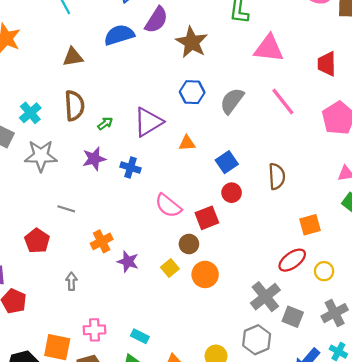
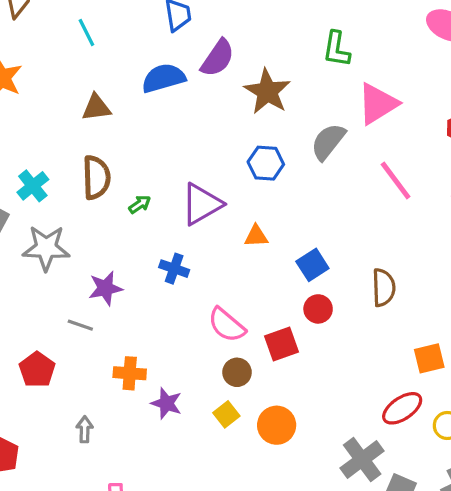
pink triangle: (269, 48) -> (378, 104), turned -40
gray semicircle: (232, 101) -> (328, 142), moved
purple star: (94, 159) -> (105, 288), moved
orange cross: (102, 241) -> (130, 373), turned 30
brown circle: (189, 244) -> (237, 372), moved

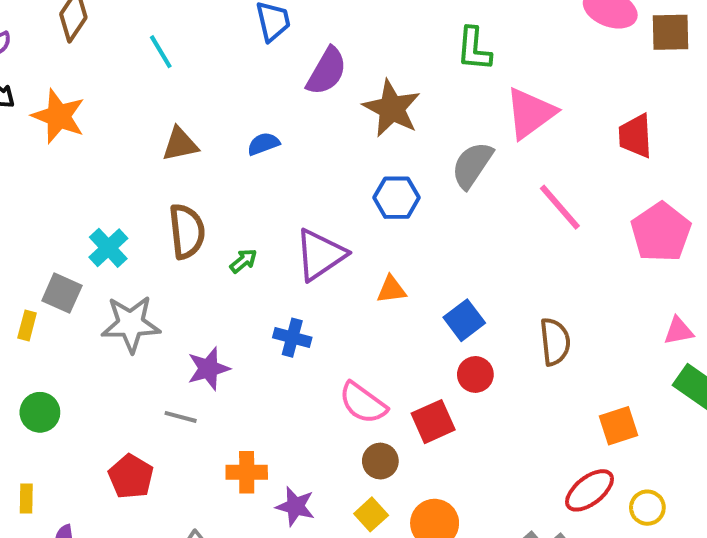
blue semicircle: (164, 78) -> (263, 144), moved, size x0.6

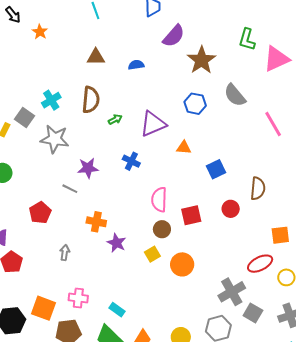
pink triangle: (530, 113) -> (276, 59), moved
orange star: (58, 116) -> (40, 32), size x0.6
gray semicircle: (472, 165) -> (235, 95), turned -85
red circle: (475, 374) -> (231, 209), moved
pink semicircle: (363, 403) -> (159, 200), turned 45

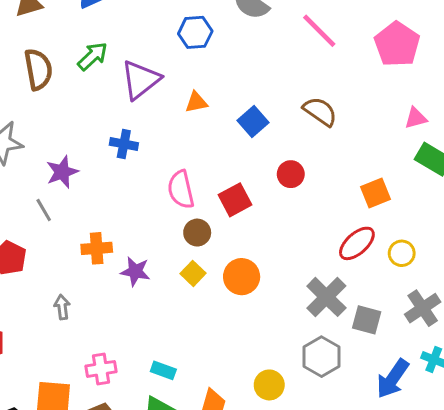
green arrow: (115, 119) -> (93, 56), moved, size x1.5
brown semicircle: (258, 188) -> (320, 111), moved, turned -45
gray line: (70, 189) -> (44, 210), turned 49

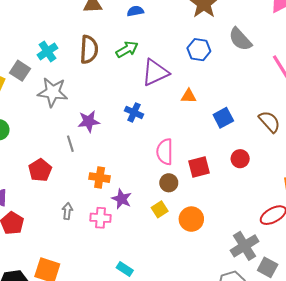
pink cross: (101, 369) -> (101, 218), moved

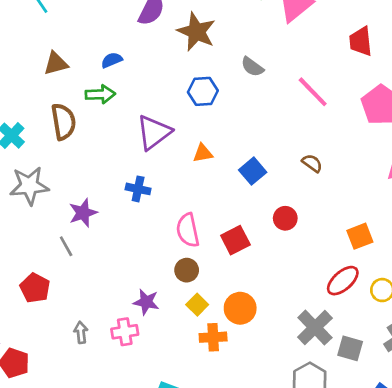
gray semicircle: (240, 39) -> (252, 67), size x0.7
green arrow: (127, 49) -> (100, 94), moved, turned 40
brown semicircle: (269, 122) -> (312, 163), size x0.7
orange cross: (100, 178) -> (213, 337), moved
brown circle: (169, 183) -> (187, 270), moved

